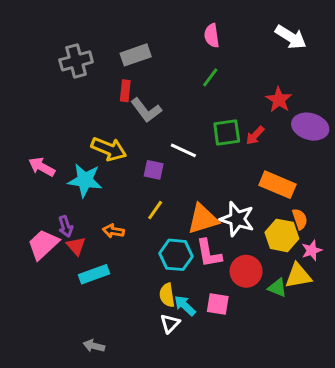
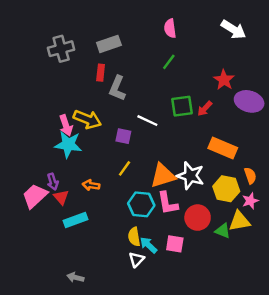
gray L-shape: (146, 110) -> (117, 88), turned 60
pink arrow: (42, 167) -> (66, 125), moved, turned -138
orange semicircle: (300, 219) -> (250, 176), moved

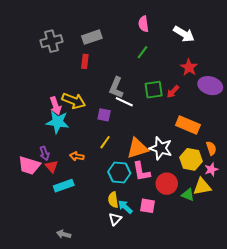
white arrow: (233, 30) -> (184, 34), moved
gray L-shape: (117, 88) -> (116, 88), moved
pink trapezoid: (35, 196) -> (29, 165), turned -120

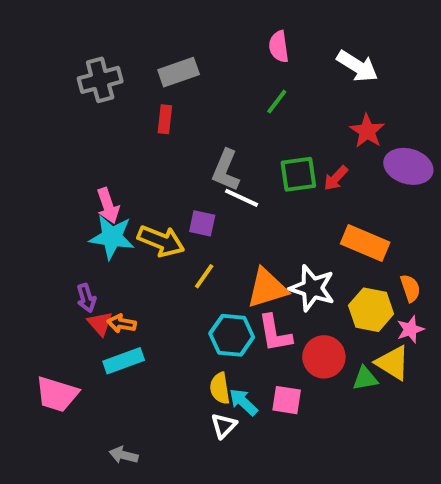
yellow arrow: (74, 101) -> (161, 241), moved
orange arrow: (77, 156) -> (122, 323), moved
pink trapezoid: (29, 165) -> (57, 394), moved
yellow triangle: (202, 187) -> (393, 363), turned 42
green triangle: (188, 195) -> (365, 378), turned -32

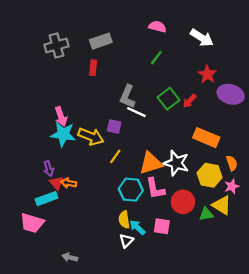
pink semicircle: (279, 47) -> (157, 27), turned 112
green square: (298, 174) -> (169, 99), turned -30
cyan rectangle: (124, 361) -> (46, 199), moved

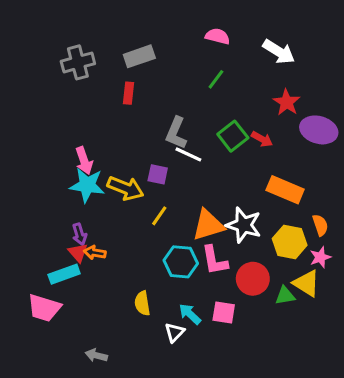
red arrow: (190, 101) -> (262, 139), turned -104
purple arrow: (49, 169) -> (79, 234), moved
yellow semicircle: (124, 220) -> (142, 303), moved

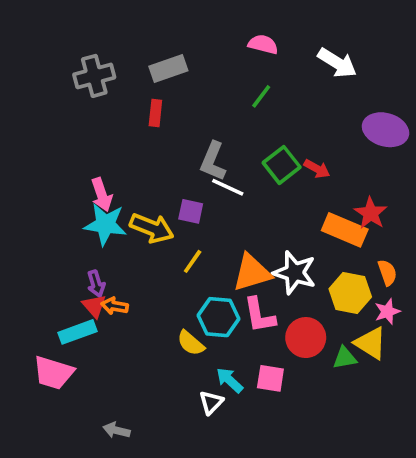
red star: (287, 102) -> (371, 213), moved
purple ellipse: (319, 130) -> (385, 130), moved
yellow semicircle: (142, 303) -> (191, 343), moved, turned -40

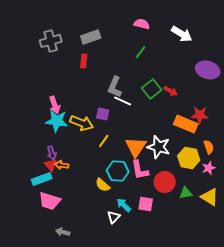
red star: (371, 213) -> (200, 115), turned -30
orange triangle: (252, 273) -> (136, 147), turned -40
yellow triangle: (371, 343) -> (210, 197), moved
pink trapezoid: (53, 373) -> (50, 201), moved

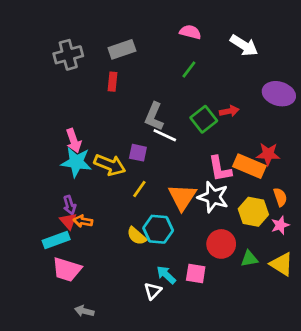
red arrow: (171, 91) -> (229, 111), moved, turned -40
pink L-shape: (140, 170) -> (220, 169), moved
yellow semicircle: (103, 185) -> (137, 236), moved

